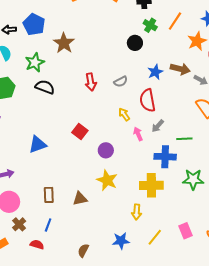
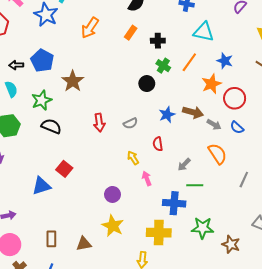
red semicircle: (148, 100) -> (158, 144), size x0.6
gray arrow: (158, 126) -> (184, 165), moved
red square: (80, 131) -> (64, 169), moved

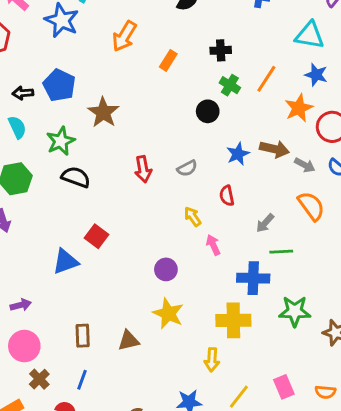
cyan triangle: (204, 32) -> (310, 35), moved
orange rectangle: (131, 33) -> (168, 60), moved

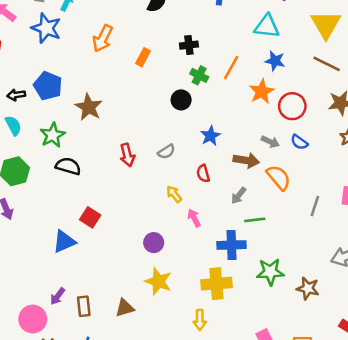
brown arrow: (274, 149) -> (246, 160), moved
purple arrow: (21, 305) -> (58, 296), moved, turned 144

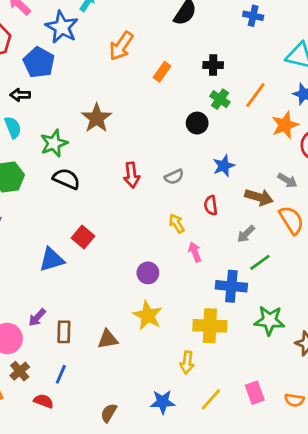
blue pentagon: (48, 86) -> (39, 62), moved
green line: (255, 220) -> (260, 262), turned -36

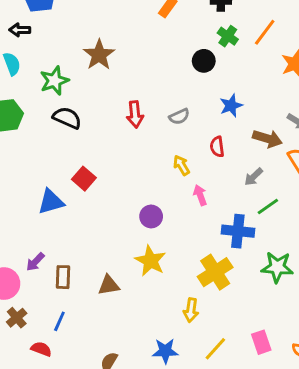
yellow cross: (210, 326) -> (215, 272), turned -36

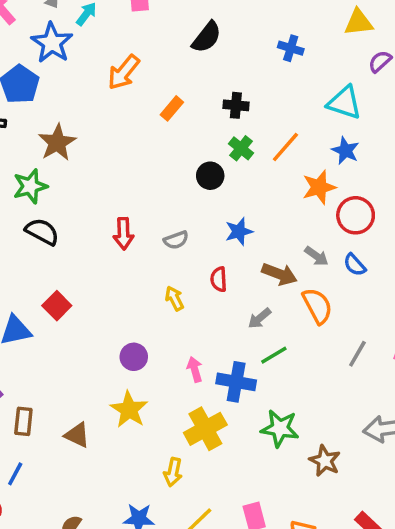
brown star: (99, 55) -> (57, 143), moved
pink arrow: (200, 195) -> (195, 369), moved
brown triangle: (109, 285) -> (77, 435), turned 30

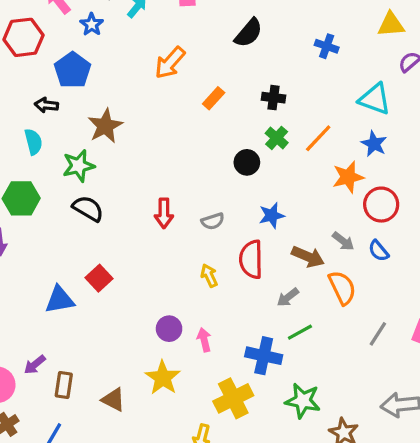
blue star: (52, 43) -> (92, 24), moved, size x0.6
red semicircle: (219, 279) -> (251, 259), size x1.6
pink arrow: (195, 369) -> (204, 340), moved

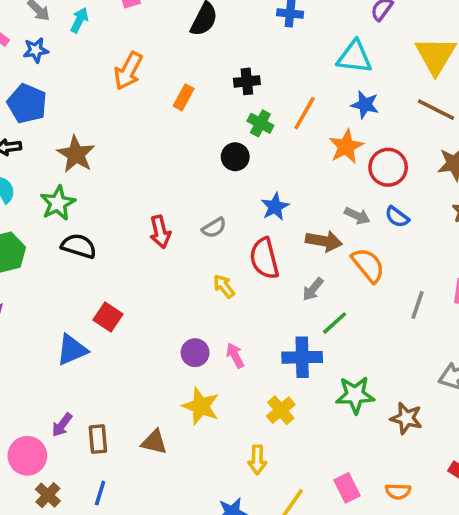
blue star: (92, 24) -> (36, 50), turned -30
yellow cross: (233, 398) -> (281, 410), size x0.7

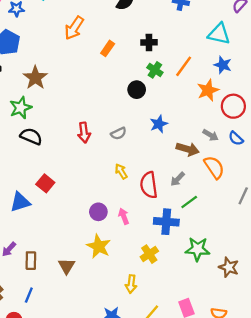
red semicircle: (264, 258) -> (149, 185), moved
brown triangle: (154, 442) -> (67, 266), turned 42

